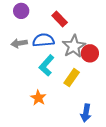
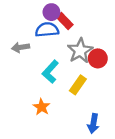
purple circle: (21, 11) -> (51, 12), moved
blue semicircle: (43, 40) -> (47, 30), moved

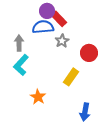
gray arrow: (21, 47) -> (19, 43), turned 98
gray star: (80, 51) -> (62, 41), moved, size x0.6
cyan L-shape: (50, 72) -> (21, 65), moved

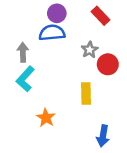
red rectangle: (59, 19) -> (101, 16), moved
gray star: (62, 41) -> (90, 50), moved
yellow rectangle: (71, 77) -> (86, 93), turned -36

